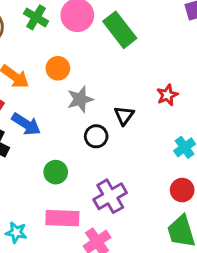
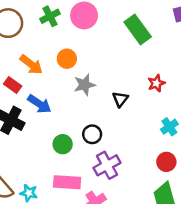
green cross: (36, 17) -> (50, 16), turned 30
green rectangle: (120, 30) -> (138, 29), moved
black circle: (96, 136) -> (92, 134), moved

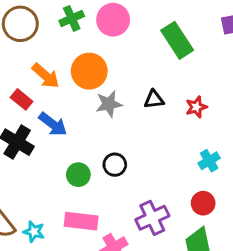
orange circle: (67, 59) -> (89, 71), size x1.5
black triangle: (120, 99) -> (154, 99), moved, turned 42
purple cross: (107, 165) -> (152, 218), moved

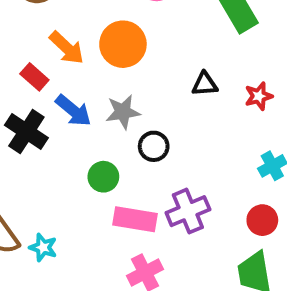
gray star: (109, 104) -> (123, 112), moved
black circle: (115, 165) -> (154, 146), moved
purple cross: (152, 218) -> (188, 211), moved
pink rectangle: (81, 221) -> (135, 219), moved

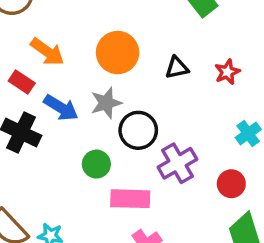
orange circle: (123, 44) -> (118, 53), moved
black circle: (154, 146) -> (138, 130), size x1.4
purple cross: (188, 211) -> (177, 163), moved
red circle: (262, 220) -> (231, 184), moved

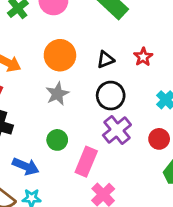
blue arrow: (61, 108) -> (26, 166), moved
black circle: (138, 130) -> (111, 96), moved
pink rectangle: (130, 199) -> (86, 162), turned -60

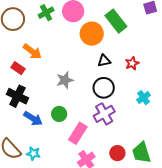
orange circle: (60, 55) -> (92, 34), moved
red circle: (159, 139) -> (117, 153), moved
blue arrow: (26, 166) -> (33, 118), moved

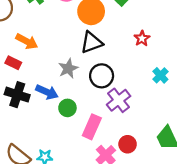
black triangle: (104, 61) -> (92, 42), moved, size x1.5
black circle: (104, 88) -> (102, 76), moved
blue arrow: (33, 118) -> (47, 92), moved
red circle: (117, 153) -> (128, 144), moved

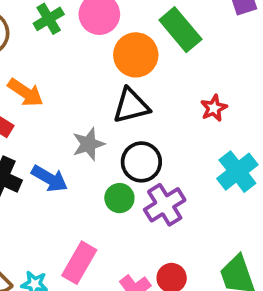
cyan cross: (160, 75) -> (237, 172), size x1.5
green circle: (67, 108) -> (119, 198), moved
pink rectangle: (92, 127) -> (79, 263), moved

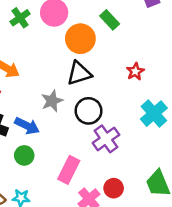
green rectangle: (180, 30) -> (110, 20), size x0.7
green circle: (119, 198) -> (24, 155), moved
pink rectangle: (79, 263) -> (69, 170), moved

